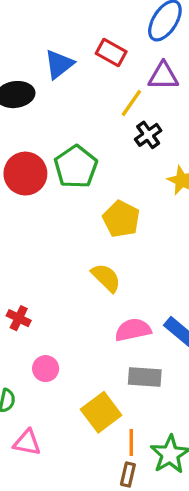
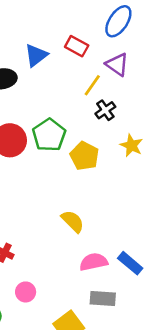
purple triangle: (163, 76) -> (117, 64), turned 35
yellow pentagon: (121, 219) -> (84, 156), moved

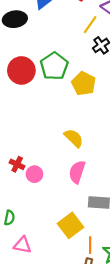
pink semicircle: (94, 262) -> (77, 172), moved, turned -60
pink circle: (26, 292) -> (34, 174), moved

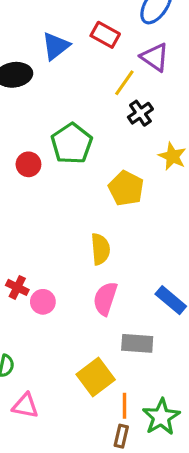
red circle: (21, 70) -> (28, 164), moved, size x0.6
yellow pentagon: (84, 84) -> (126, 188), moved
yellow semicircle: (74, 138) -> (100, 249), turned 40

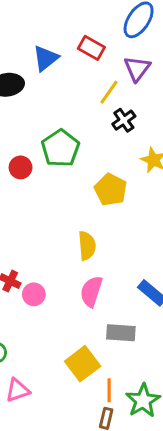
purple triangle: (155, 57) -> (137, 69), turned 32
pink triangle: (25, 406) -> (18, 390), turned -30

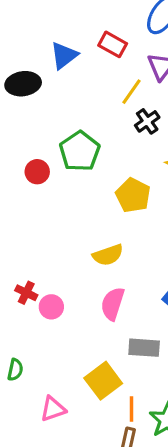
yellow semicircle: (87, 246) -> (108, 255), turned 76
pink triangle: (18, 390) -> (53, 409), moved

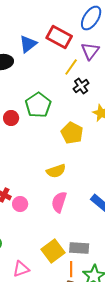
red rectangle: (113, 44) -> (59, 37), size x1.4
gray rectangle: (144, 348) -> (79, 248), moved

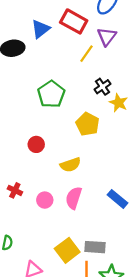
black cross: (81, 86) -> (103, 87), moved
red circle: (11, 118) -> (36, 144), moved
pink circle: (20, 204) -> (45, 200), moved

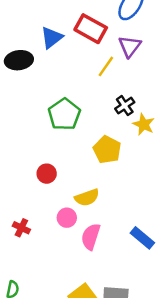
pink circle: (45, 200) -> (67, 218), moved

